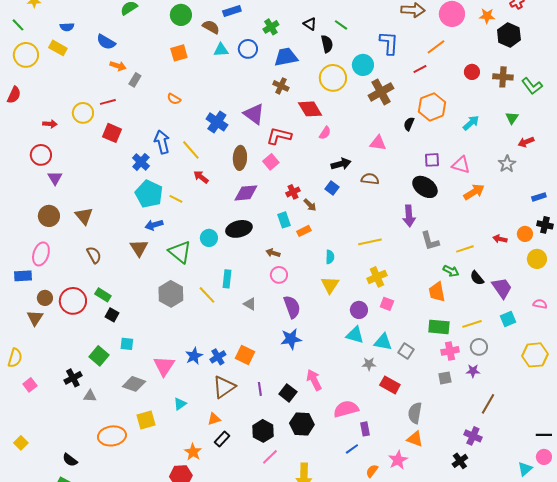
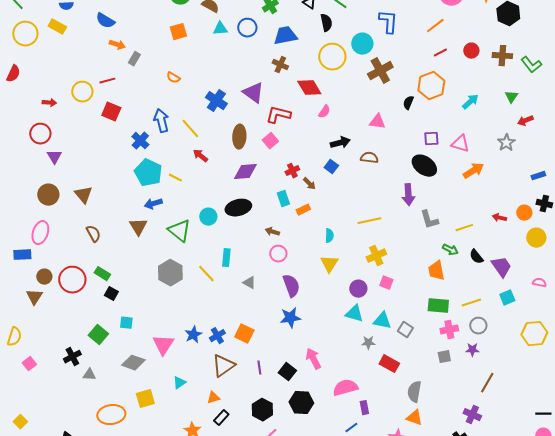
red line: (420, 69) -> (440, 53), moved

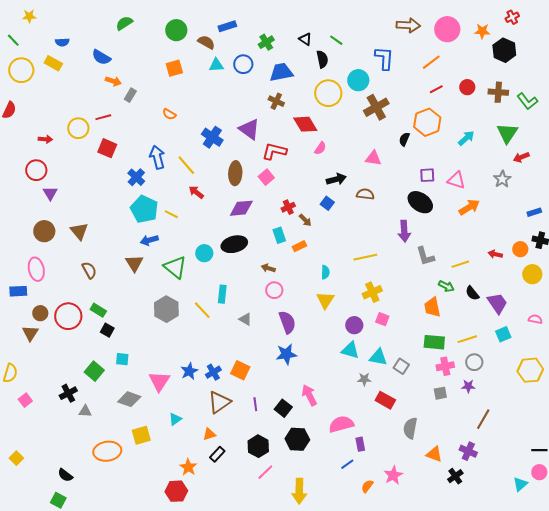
green triangle: (511, 97) -> (507, 133), size x1.6
pink ellipse: (40, 233) -> (36, 269), turned -30
orange triangle: (414, 418) -> (434, 454), moved

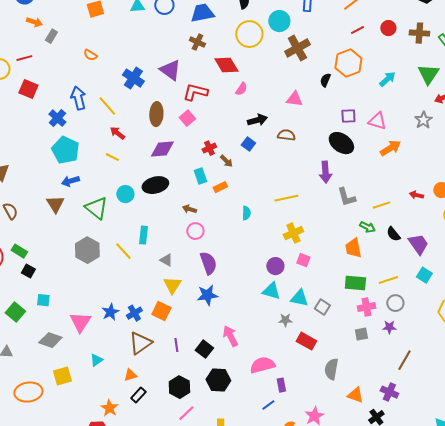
yellow line: (171, 214) -> (112, 157), moved
yellow triangle: (325, 300) -> (172, 285), moved
cyan square: (503, 334) -> (424, 275), turned -35

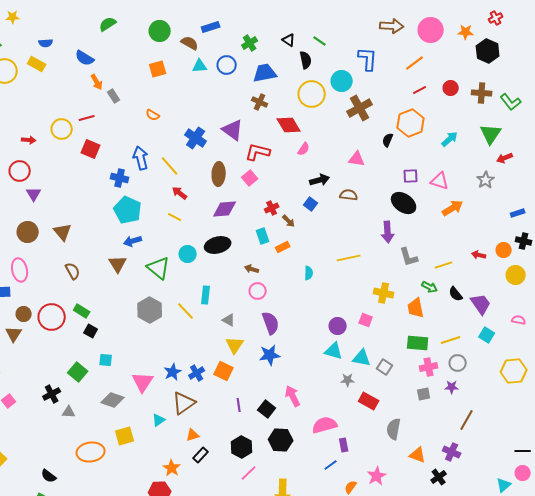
orange arrow: (34, 22) -> (97, 82), turned 42
gray rectangle: (51, 36) -> (114, 96), turned -64
blue cross: (57, 118) -> (120, 178), turned -30
yellow cross: (293, 233) -> (384, 293), moved, turned 36
brown triangle: (140, 343) -> (184, 403), moved

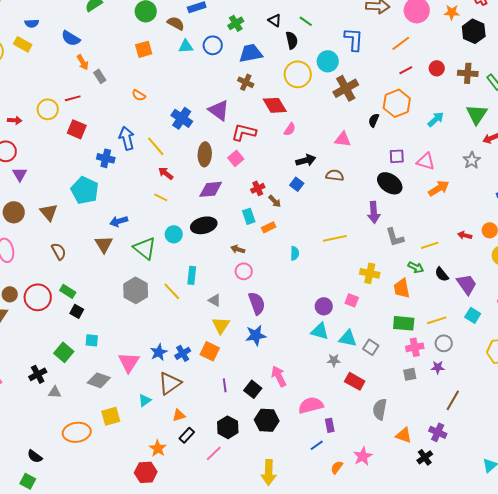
cyan pentagon: (128, 210) -> (85, 190), moved
pink line: (249, 473) -> (214, 453), moved

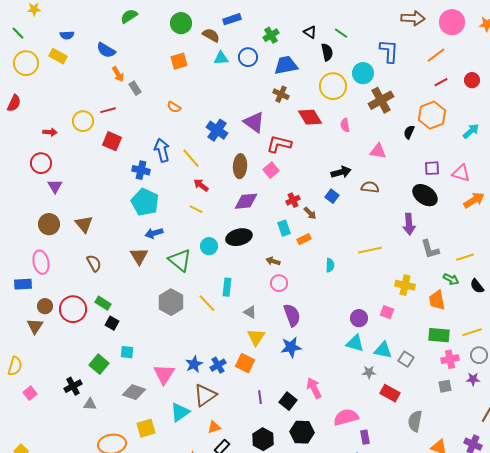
pink semicircle: (290, 129) -> (345, 125), moved, turned 136
cyan pentagon: (85, 190) -> (145, 202), moved
cyan triangle: (145, 400) -> (180, 412), size x1.5

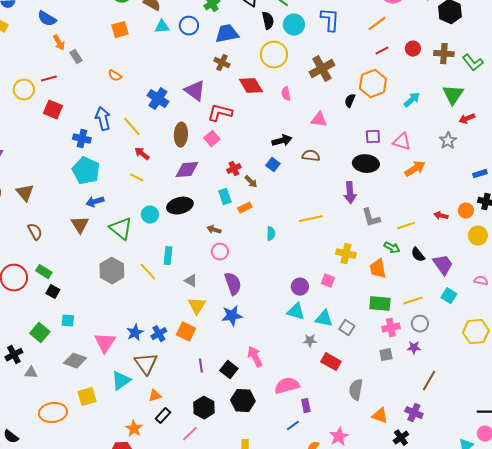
cyan circle: (363, 73) -> (294, 25), moved
black ellipse: (425, 195) -> (366, 164), turned -30
brown triangle: (205, 395) -> (146, 364), turned -30

